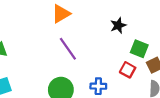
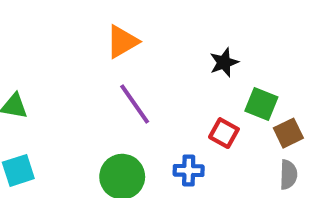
red square: (128, 70) -> (224, 133), moved

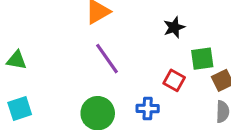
green square: (261, 104) -> (202, 59), turned -30

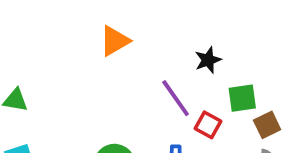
purple line: (107, 59) -> (176, 98), moved

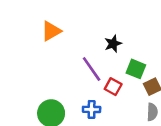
green square: (242, 98) -> (136, 69), turned 30

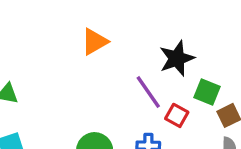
black star: (113, 44) -> (177, 58), size x1.5

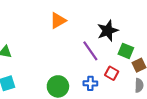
red square: (177, 115) -> (112, 73), moved

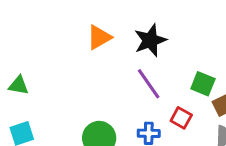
black star: (108, 31) -> (150, 40), moved

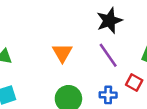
orange triangle: (99, 37) -> (62, 53), moved, turned -30

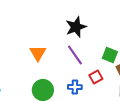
red square: (134, 83) -> (96, 77), turned 32

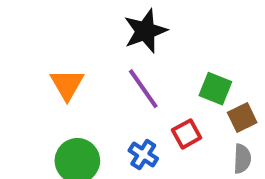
blue cross: (75, 87) -> (143, 155), turned 32

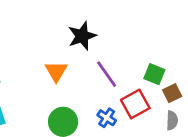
black star: (145, 31) -> (82, 36), moved
red square: (187, 134) -> (135, 104), size x1.5

